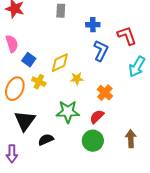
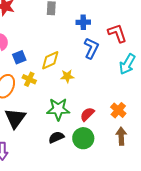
blue square: (29, 60) -> (19, 57), turned 32
orange cross: (105, 93) -> (118, 110), moved
black semicircle: (46, 140) -> (56, 137), moved

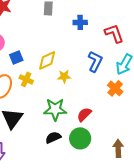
blue L-shape: (91, 48) -> (95, 61), moved
orange cross: (118, 110) -> (115, 88), moved
brown arrow: (121, 136) -> (118, 148), moved

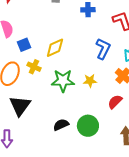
yellow star: (64, 76) -> (90, 81), moved
green star: (55, 109) -> (63, 81), moved
red semicircle: (84, 114) -> (115, 102), moved

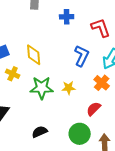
yellow diamond: (55, 48) -> (34, 55), turned -70
green circle: (88, 126) -> (80, 134), moved

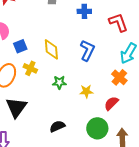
blue L-shape: (82, 56) -> (87, 50), moved
green star: (42, 88) -> (59, 82), size x0.6
yellow star: (69, 88) -> (86, 91), moved

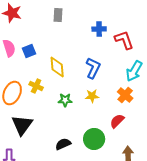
blue cross: (84, 11) -> (99, 29), moved
blue square: (20, 46) -> (29, 51), moved
yellow star: (86, 91) -> (92, 96), moved
green circle: (97, 128) -> (94, 139), moved

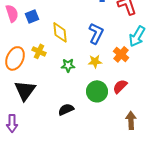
orange cross: (125, 95) -> (121, 54), moved
green circle: (94, 139) -> (97, 91), moved

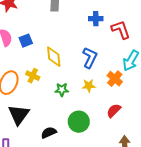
green circle: (97, 91) -> (79, 122), moved
black semicircle: (66, 109) -> (49, 133), moved

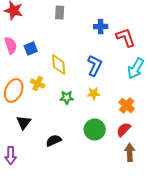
orange cross: (115, 79) -> (127, 105), moved
red semicircle: (114, 111) -> (124, 129), moved
black triangle: (19, 115) -> (24, 122), size x0.7
green circle: (79, 122) -> (95, 129), moved

